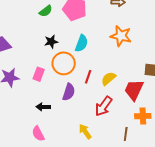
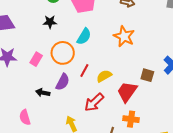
black star: (51, 42) -> (50, 22), moved
black arrow: (43, 107) -> (43, 93), moved

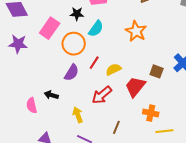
black star: (50, 22) -> (77, 14), moved
pink rectangle: (36, 59) -> (50, 28), moved, size x1.5
black arrow: (43, 93) -> (51, 95), moved
orange cross: (131, 119) -> (151, 113), moved

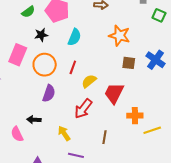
cyan semicircle: (96, 29) -> (74, 37), moved
orange star: (136, 31) -> (119, 36), moved
red line: (94, 63) -> (73, 67), moved
brown square: (157, 71) -> (129, 63), moved

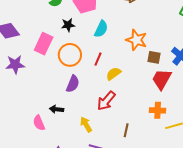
orange star: (119, 36) -> (136, 40), moved
red trapezoid: (114, 93) -> (162, 79), moved

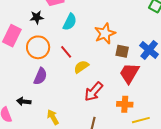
orange star: (136, 40) -> (105, 33), turned 30
red line: (98, 59) -> (66, 52), turned -64
red arrow: (106, 101) -> (94, 92), moved

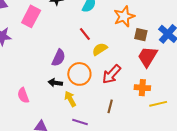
orange circle: (38, 47) -> (79, 74), moved
black arrow: (24, 101) -> (55, 83), moved

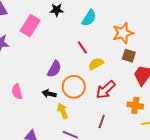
brown square: (141, 35) -> (129, 56), moved
pink semicircle: (23, 95) -> (17, 92), moved

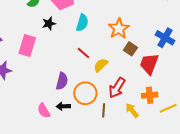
brown square: (129, 56) -> (130, 49), turned 32
pink semicircle: (17, 92) -> (44, 111), moved
yellow arrow: (63, 111) -> (132, 110), moved
brown line: (102, 121) -> (104, 110), moved

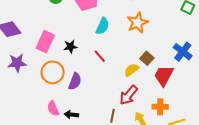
black star: (49, 24) -> (70, 47), moved
orange star: (119, 29) -> (137, 23), moved
yellow semicircle: (101, 65) -> (131, 70), moved
orange circle: (85, 93) -> (53, 72), moved
black arrow: (63, 106) -> (71, 115), moved

